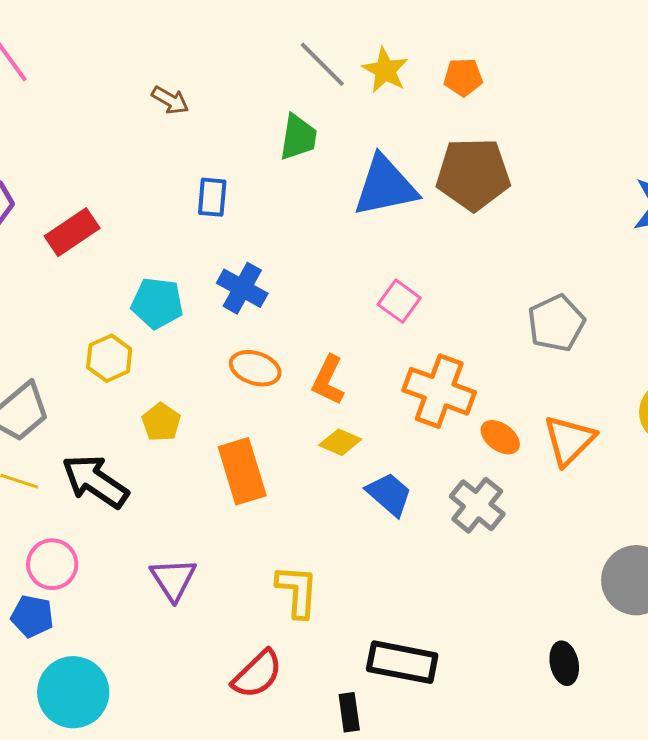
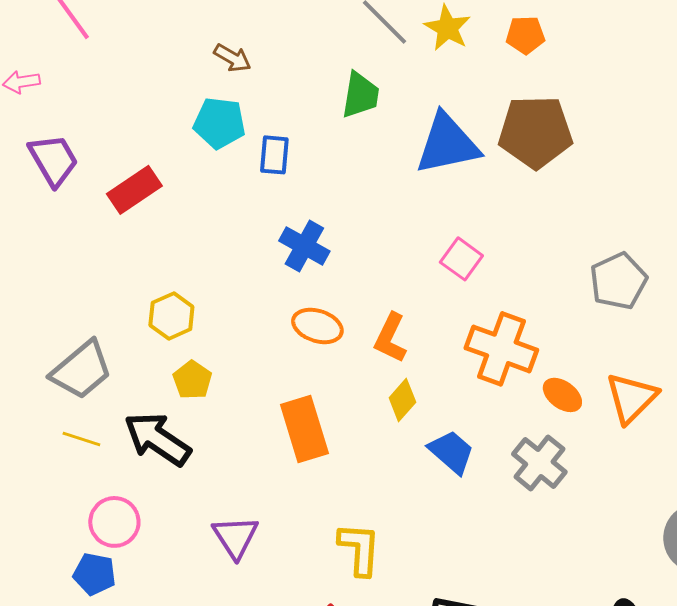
cyan pentagon: (157, 303) -> (219, 123), moved
yellow pentagon: (161, 422) -> (192, 380), moved
yellow diamond: (340, 442) -> (402, 400), turned -72

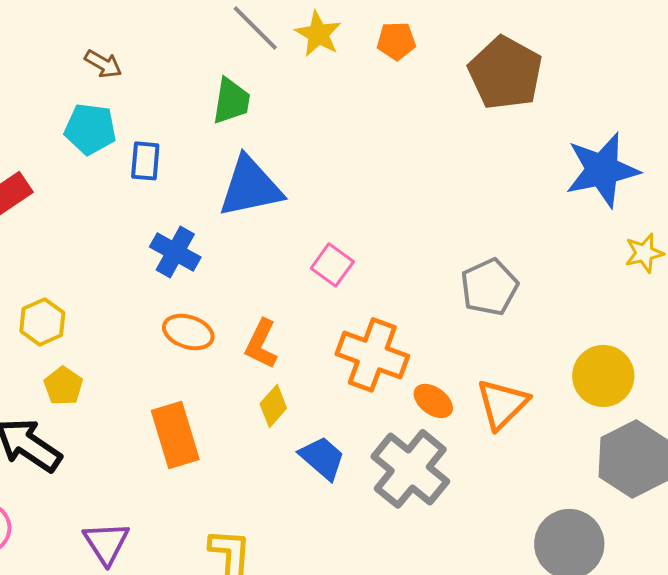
brown pentagon: (535, 132) -> (505, 73), moved, turned 30
blue triangle: (447, 144) -> (250, 187), moved
gray cross: (539, 463) -> (410, 469), size x1.4

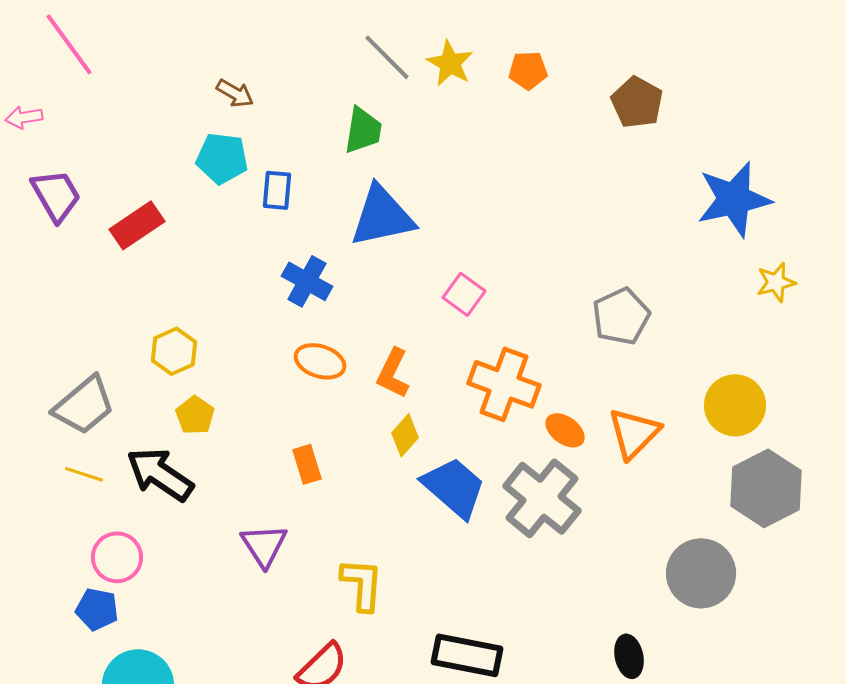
brown pentagon: (505, 73) -> (637, 102), size x0.7
orange rectangle: (175, 435) -> (307, 464), size x0.6
blue trapezoid: (322, 458) -> (454, 487), size x1.4
purple triangle: (106, 543) -> (264, 545), moved

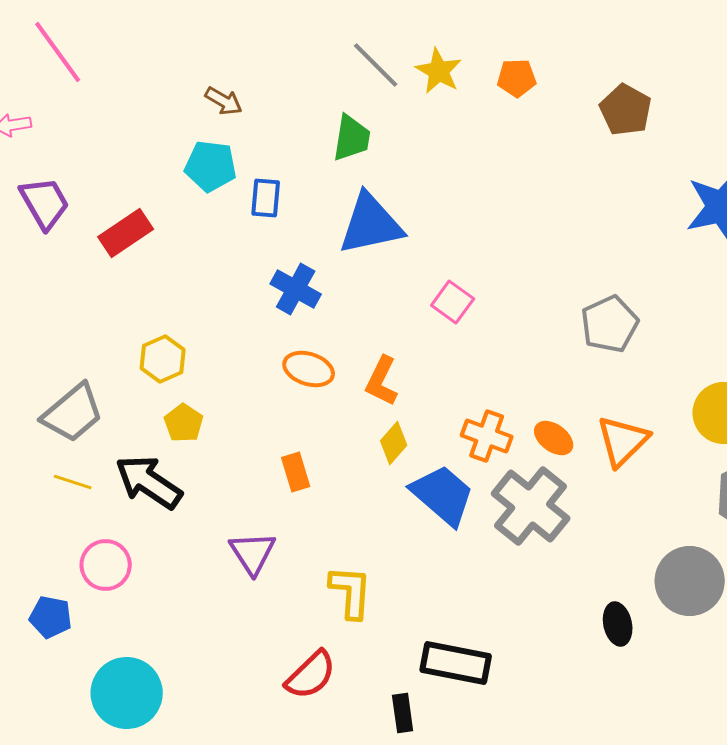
orange cross: (504, 384) -> (487, 436), moved, size x0.7
blue pentagon: (97, 609) -> (51, 617), moved
black ellipse: (629, 656) -> (618, 624), moved

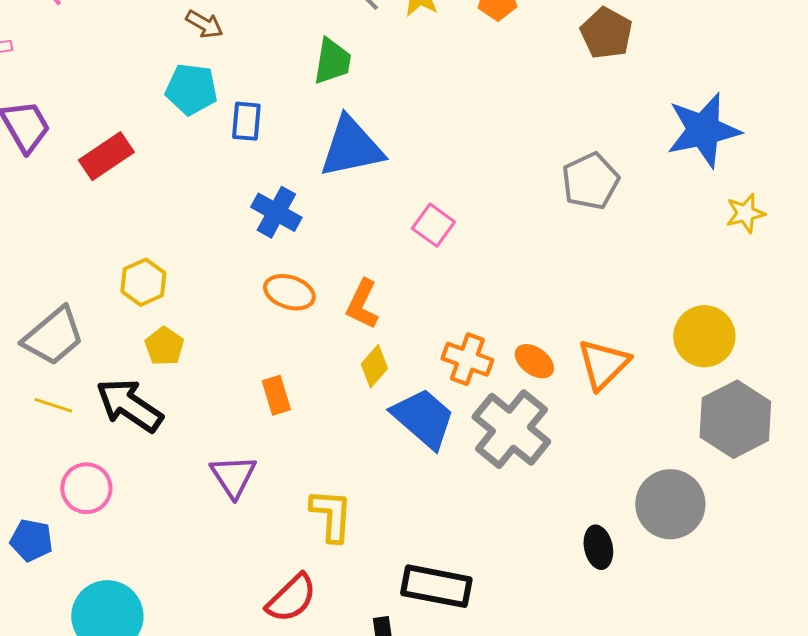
gray pentagon: (610, 324) -> (590, 181), moved

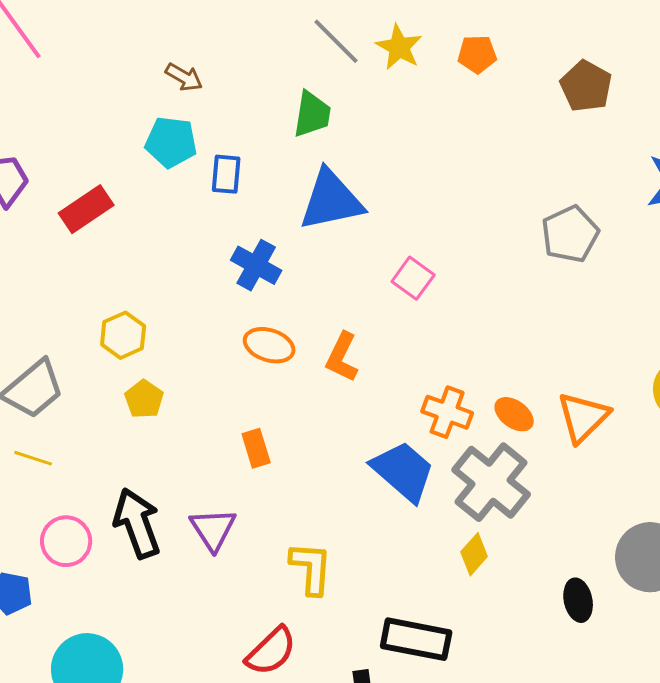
yellow diamond: (374, 366) -> (474, 554), moved
black arrow: (129, 405) -> (137, 523), moved, turned 36

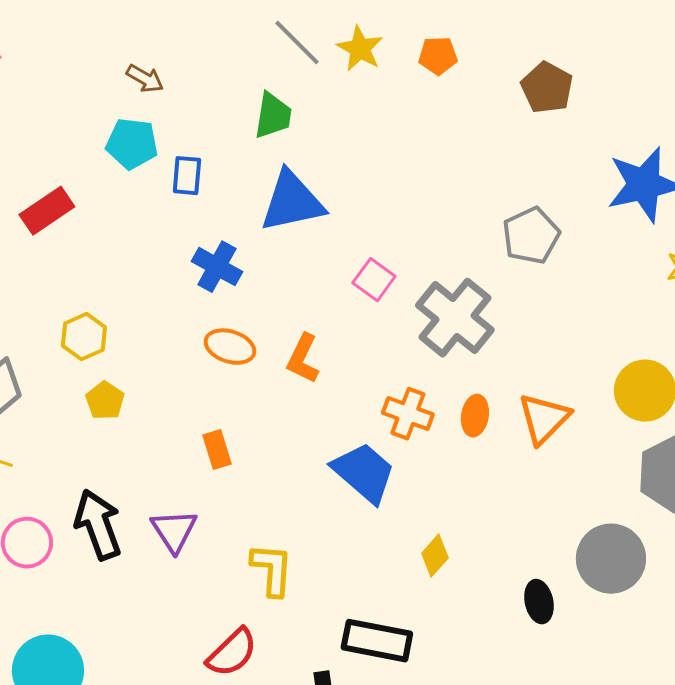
orange ellipse: (514, 414) -> (475, 416), turned 63
gray cross: (491, 482) -> (455, 318), moved

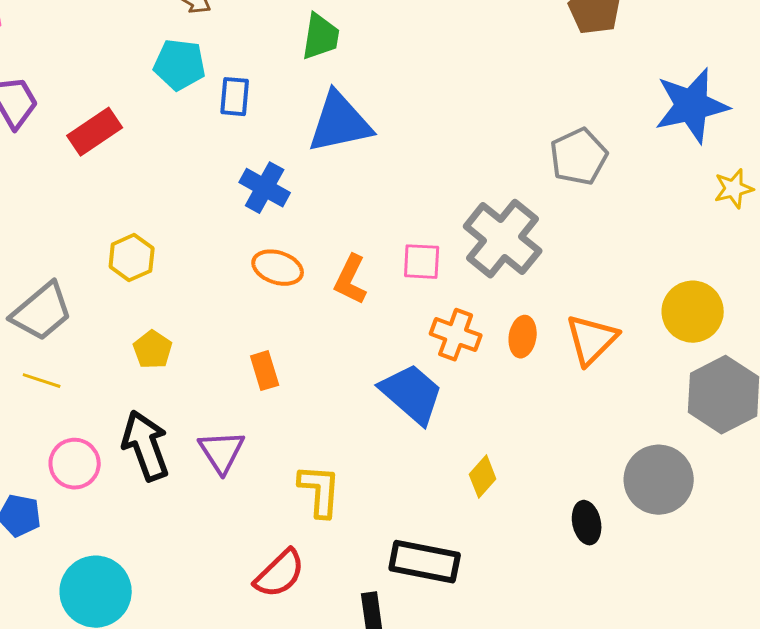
pink square: (374, 280) -> (422, 262), moved, turned -33
yellow pentagon: (105, 401) -> (153, 350), moved

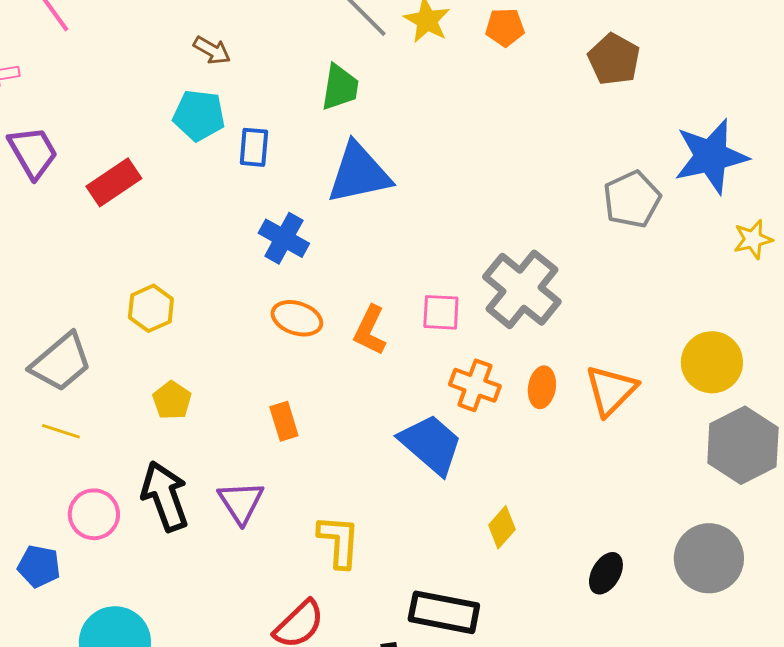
gray pentagon: (579, 157) -> (632, 199), moved
gray circle: (659, 480) -> (709, 558), moved
black ellipse: (587, 523) -> (606, 573), turned 42

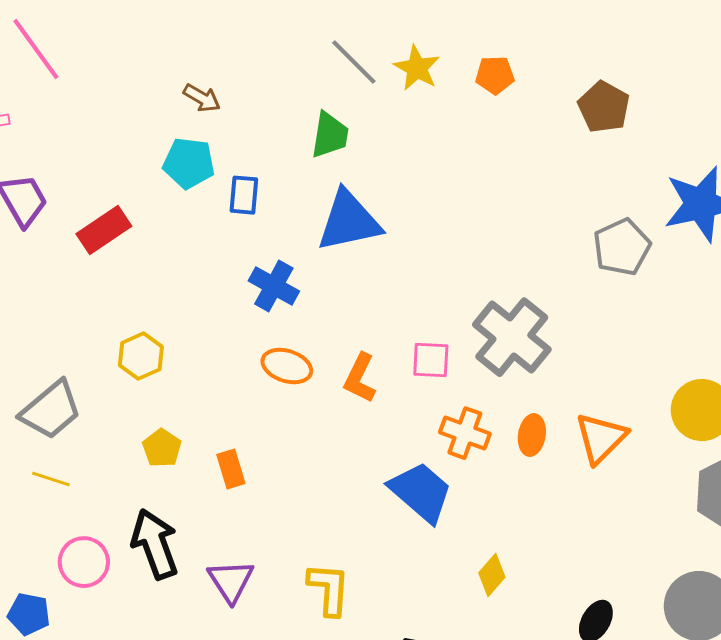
orange rectangle: (284, 421) -> (231, 469), moved
purple triangle: (241, 502) -> (231, 581), moved

